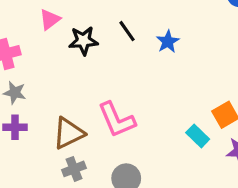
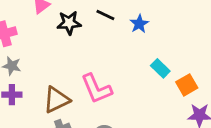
black line: (127, 31) -> (105, 15), turned -30
cyan rectangle: (198, 136) -> (160, 68), moved

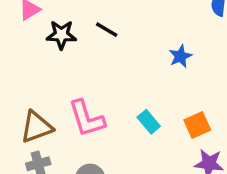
blue star: (139, 24) -> (180, 56), moved
cyan rectangle: (160, 68) -> (149, 122), moved

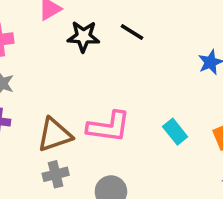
pink L-shape: (87, 118) -> (109, 127), turned -66

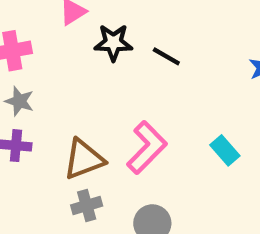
black line: (132, 32) -> (166, 56), moved
pink L-shape: (109, 127) -> (147, 147), turned -51

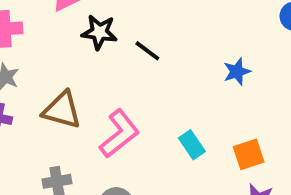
brown triangle: (84, 159) -> (62, 110), moved, turned 30

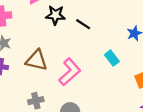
cyan rectangle: (192, 145) -> (112, 58), moved

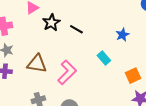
black star: (55, 15) -> (51, 23), turned -30

